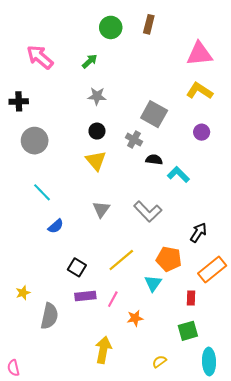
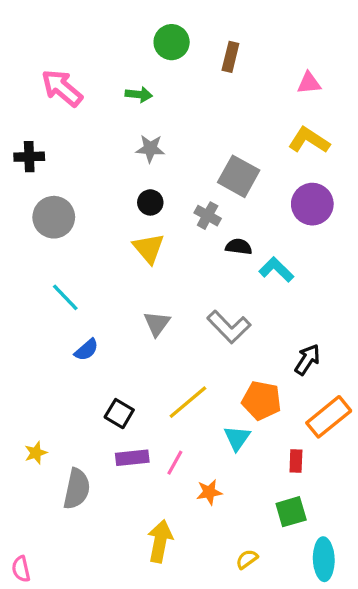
brown rectangle: (149, 24) -> (230, 57), moved
pink triangle: (199, 54) -> (309, 83), size x0.6
green arrow: (90, 61) -> (139, 94), turned 49
purple circle: (202, 132) -> (312, 204), size x1.6

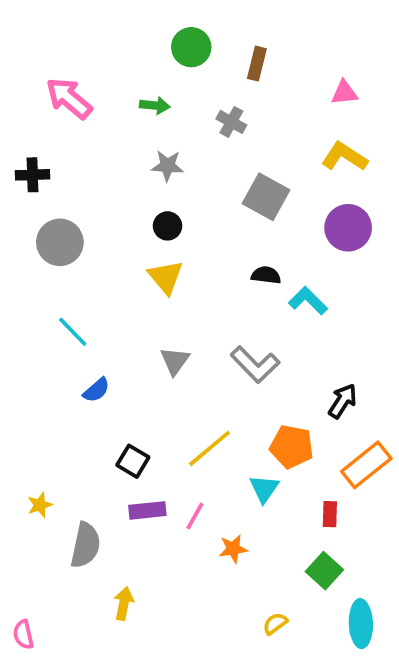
gray cross: (208, 216) -> (231, 122), moved
green square: (291, 512) -> (324, 571), turned -32
yellow arrow: (160, 541) -> (124, 604), moved, size x0.7

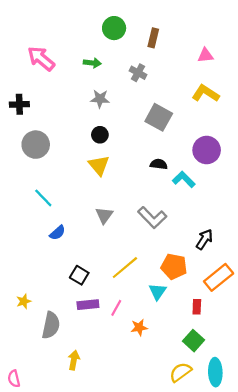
purple circle: (348, 228) -> (207, 150), moved
yellow semicircle: (275, 624) -> (180, 372), moved, size x1.5

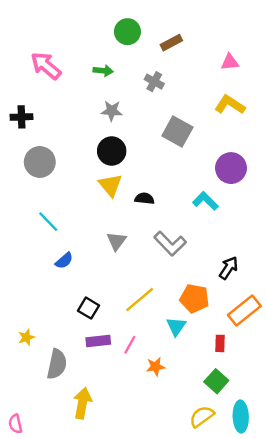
brown rectangle: (153, 38) -> (171, 43), turned 48
black circle: (100, 135) -> (112, 151), size x1.5
black semicircle: (159, 164) -> (145, 199), moved
yellow arrow: (74, 360) -> (82, 403), size x1.4

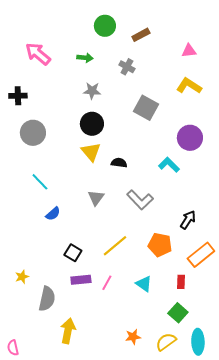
cyan triangle: (176, 326) -> (144, 284), moved, turned -30
orange star: (155, 367) -> (133, 337), moved

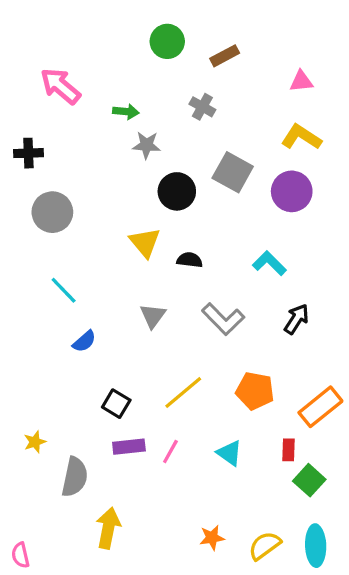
green arrow: (85, 58) -> (126, 112), moved
black circle: (92, 124) -> (177, 191), moved
purple circle: (190, 138) -> (292, 191), moved
black arrow: (188, 220) -> (296, 319), moved
green square: (178, 313) -> (309, 480), moved

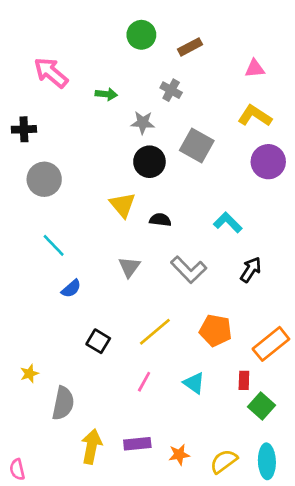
gray star: (147, 145) -> (143, 123), moved
purple circle: (292, 191) -> (268, 162), moved
purple rectangle: (129, 447) -> (137, 444), moved

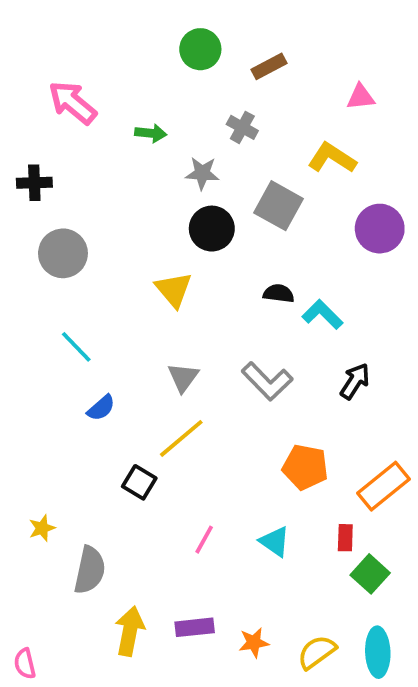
yellow L-shape: (255, 116) -> (332, 158), moved
black semicircle: (160, 220) -> (279, 293), moved
yellow line: (155, 332) -> (181, 438), moved

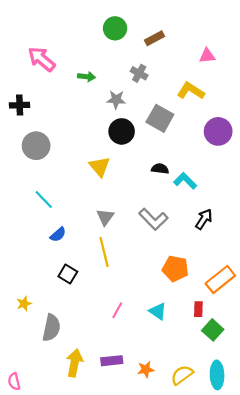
yellow line: (181, 438) -> (104, 252), turned -64
black square: (139, 482) -> (68, 274), moved

